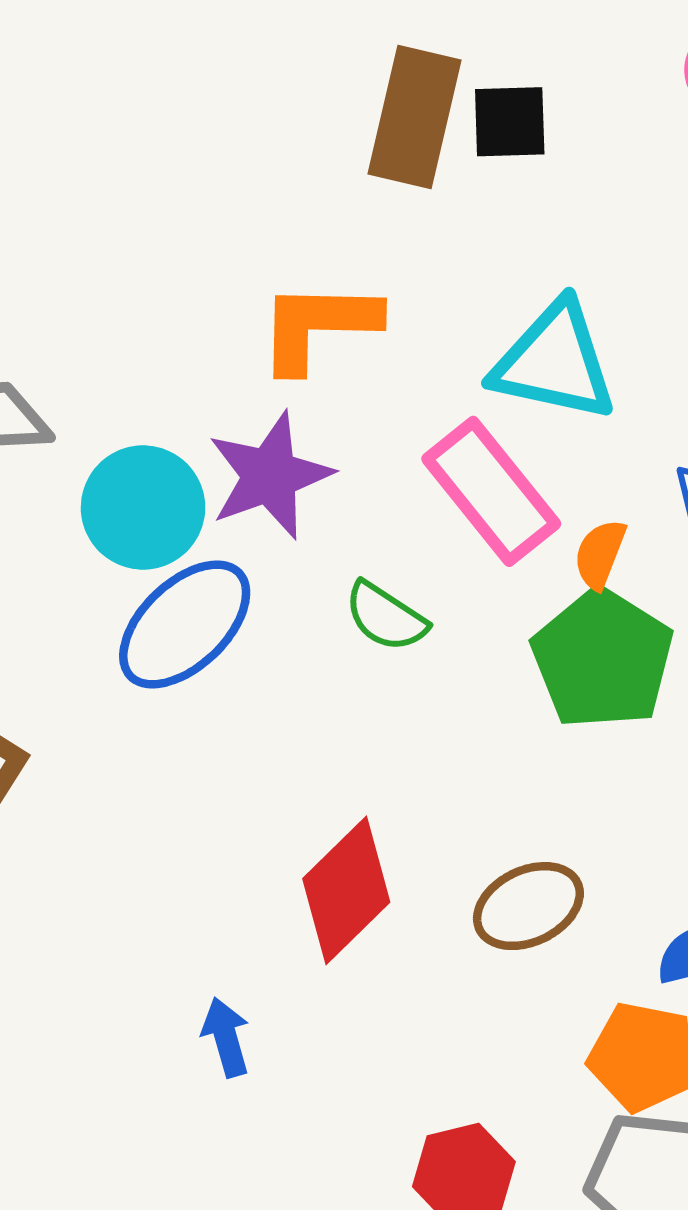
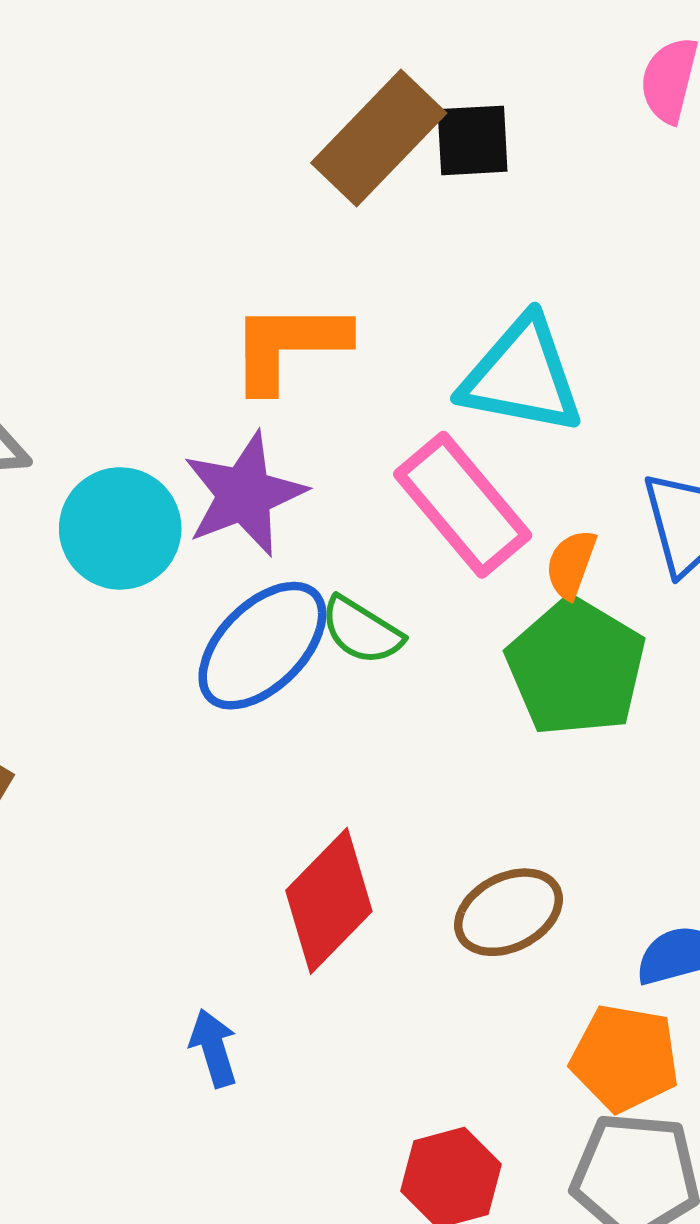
brown rectangle: (415, 117) -> (379, 138), turned 32
blue ellipse: (185, 624) -> (262, 646), moved

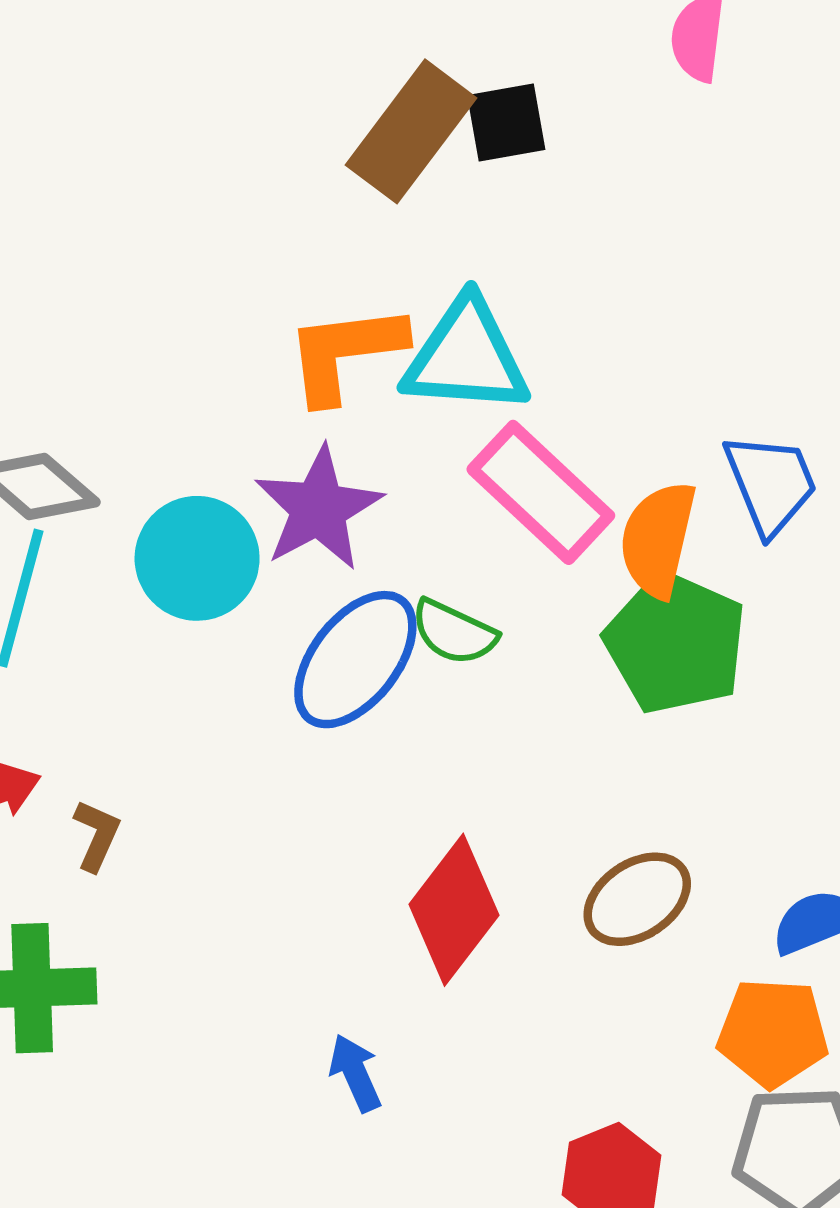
cyan triangle: (522, 376) -> (466, 357), moved
orange semicircle: (571, 564) -> (658, 539), size x1.6

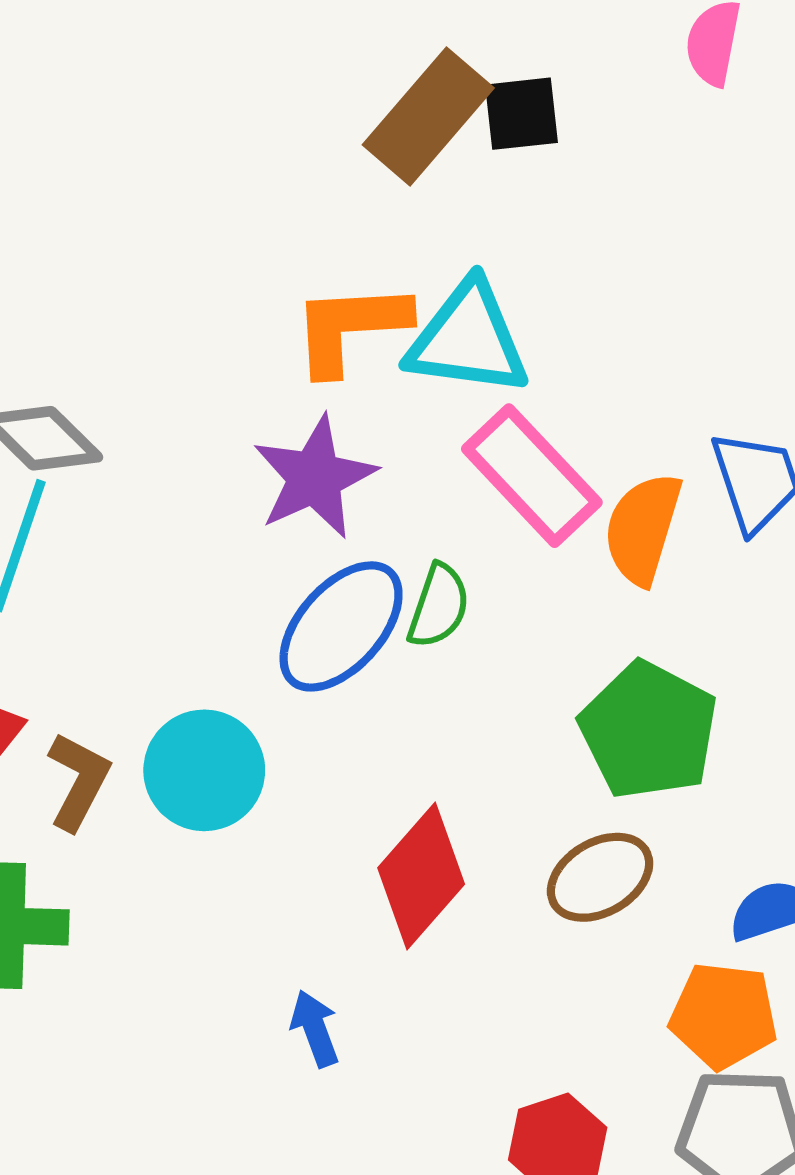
cyan circle: (197, 558) -> (204, 770), moved
green semicircle: (454, 632) -> (439, 606), turned -100
green pentagon: (676, 643) -> (649, 730), moved
brown L-shape: (97, 835) -> (78, 781), size x1.4

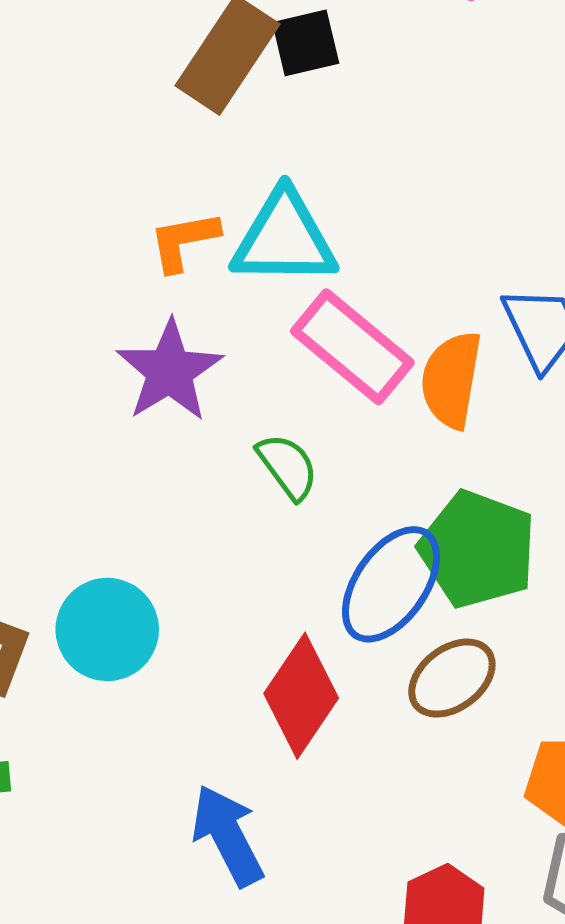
orange L-shape: (350, 328) -> (184, 241), size x0.7
green semicircle: (439, 606) -> (288, 466), turned -48
blue ellipse: (341, 626) -> (391, 584), moved
blue arrow: (315, 1028) -> (228, 835), size x1.6

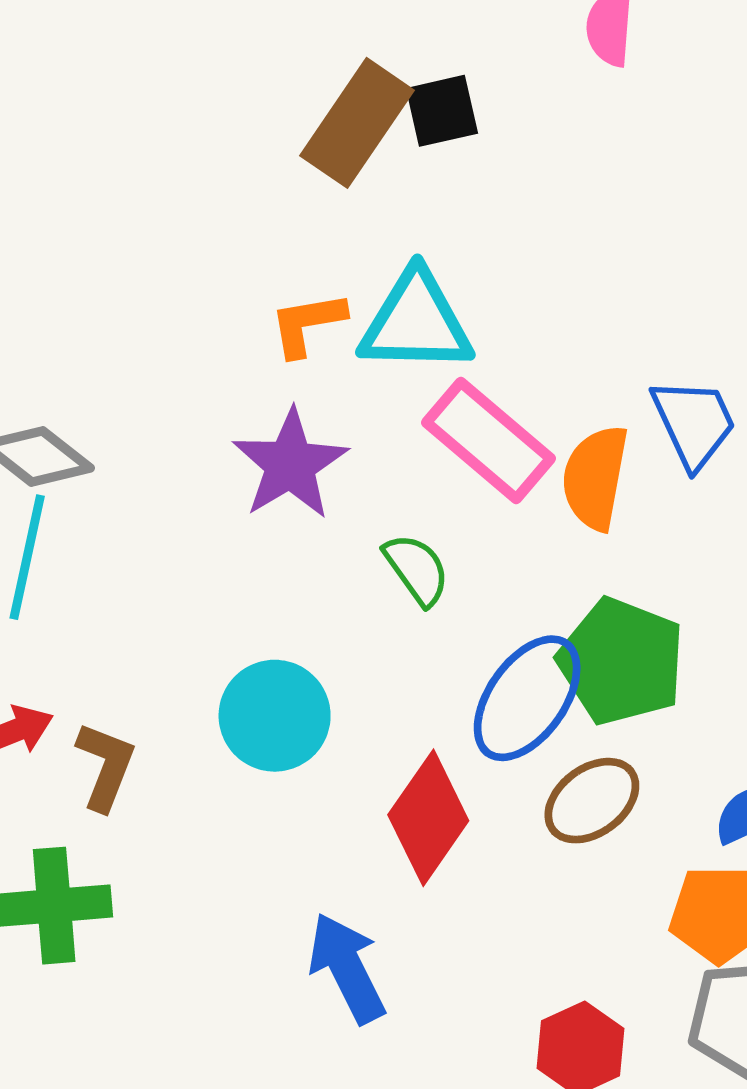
cyan circle: (107, 629) -> (275, 716), moved

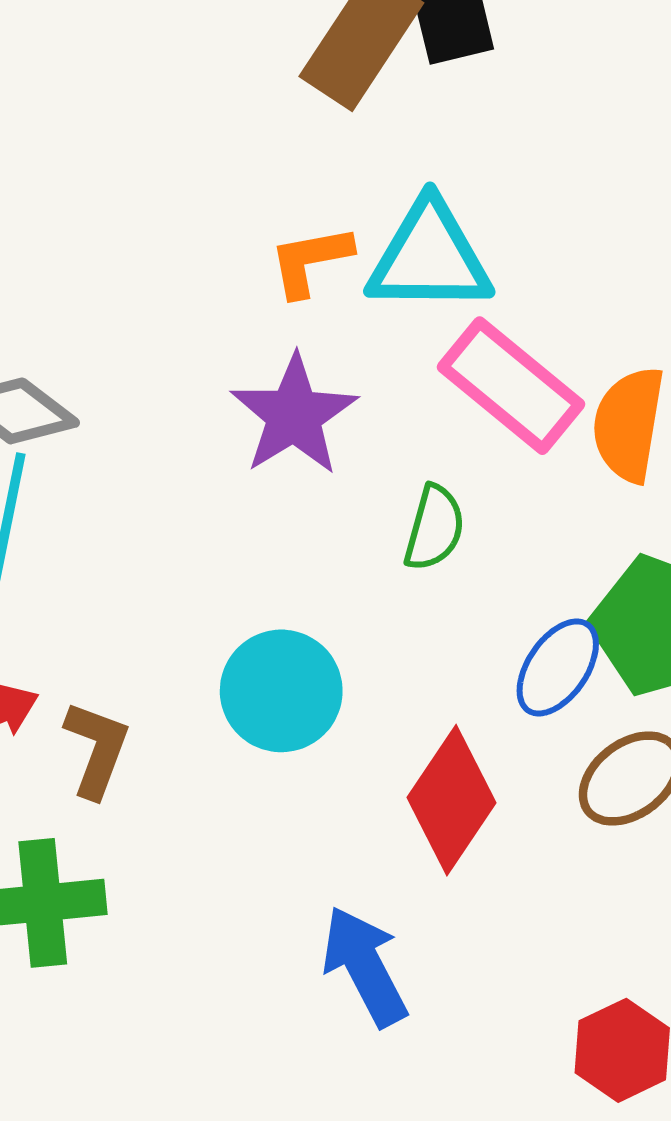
green semicircle: (417, 569) -> (434, 528), turned 52
blue ellipse: (527, 698) -> (558, 667), size x0.7

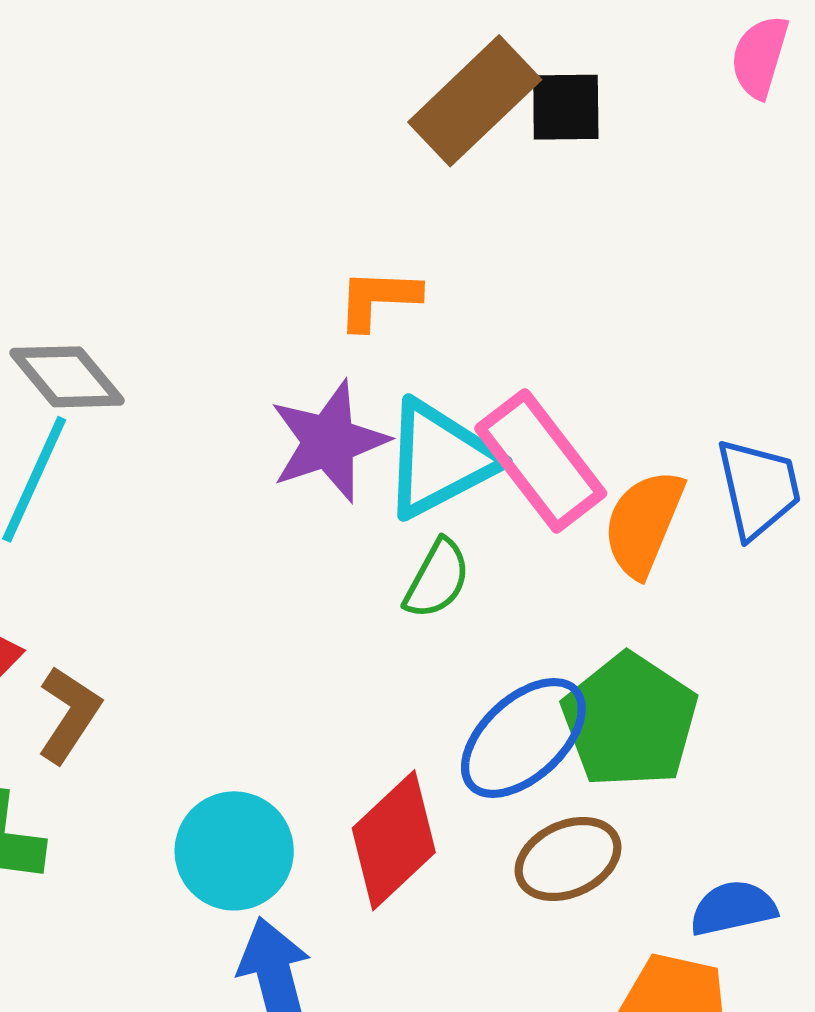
cyan triangle: (429, 257) -> (440, 459), moved, turned -41
blue ellipse: (558, 667) -> (523, 738), size x1.4
cyan circle: (281, 691) -> (234, 851), moved

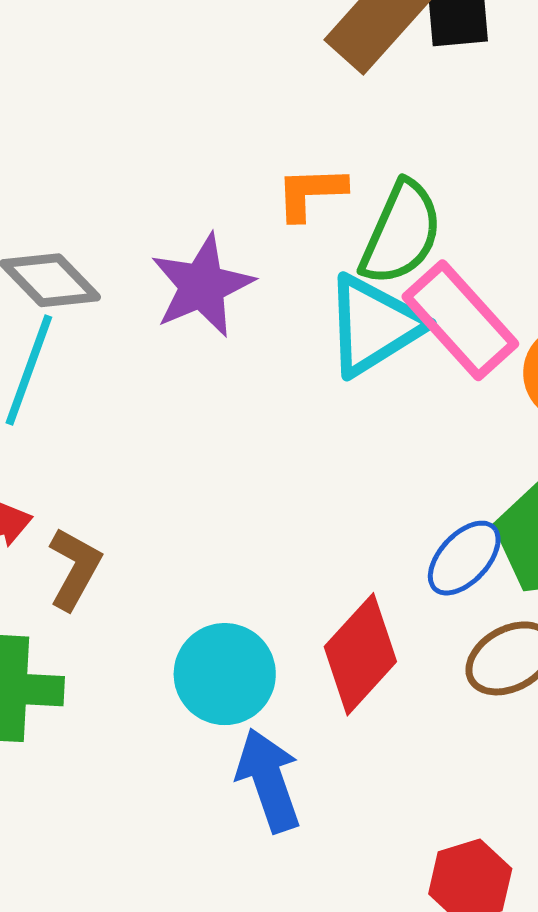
purple star: (329, 441) -> (202, 286), moved
green semicircle: (437, 579) -> (401, 233), moved, size x1.5
blue ellipse: (523, 738) -> (464, 558), size x0.7

